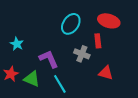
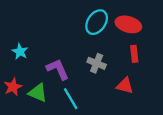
cyan ellipse: (71, 24) -> (97, 22), moved
red rectangle: (98, 41) -> (134, 54), moved

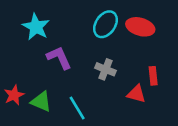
cyan star: (20, 52) -> (36, 27), moved, size x1.5
red rectangle: (134, 54) -> (153, 76), moved
purple L-shape: (58, 69) -> (59, 58), moved

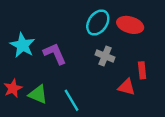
cyan star: (36, 27) -> (22, 45), moved
gray cross: (105, 69) -> (105, 56), moved

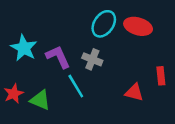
gray cross: (105, 56) -> (92, 59), moved
red rectangle: (142, 70) -> (161, 76), moved
cyan line: (71, 100) -> (76, 86), moved

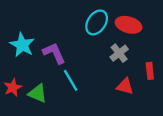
gray cross: (92, 59) -> (119, 53), moved, turned 30

